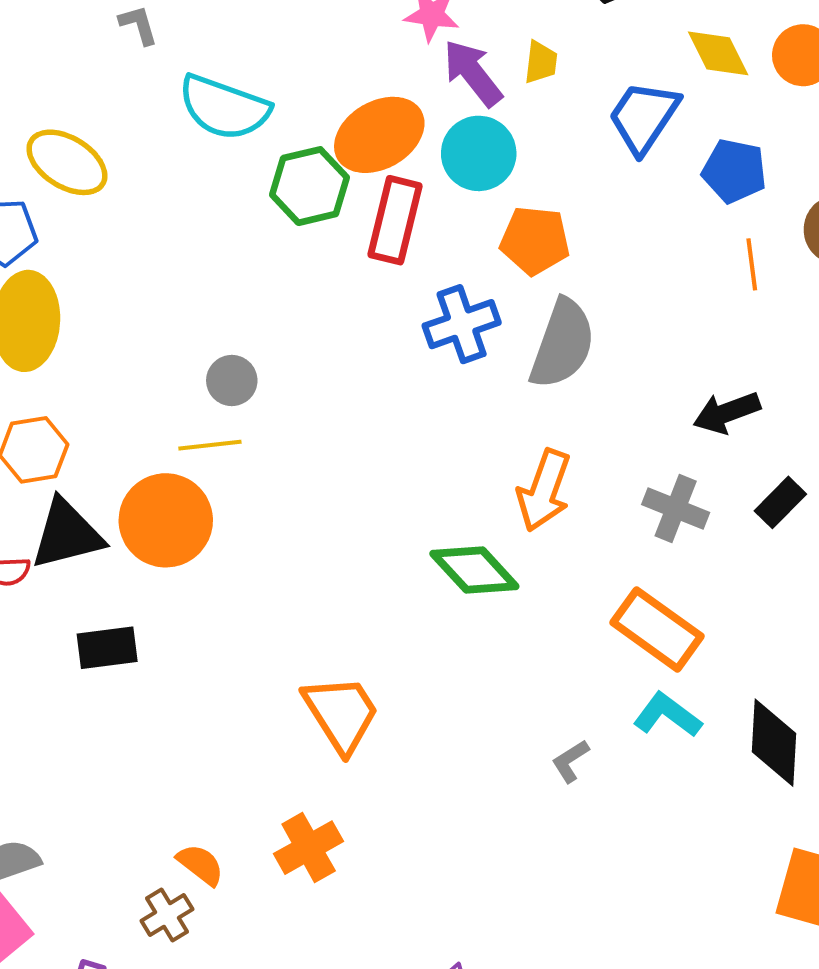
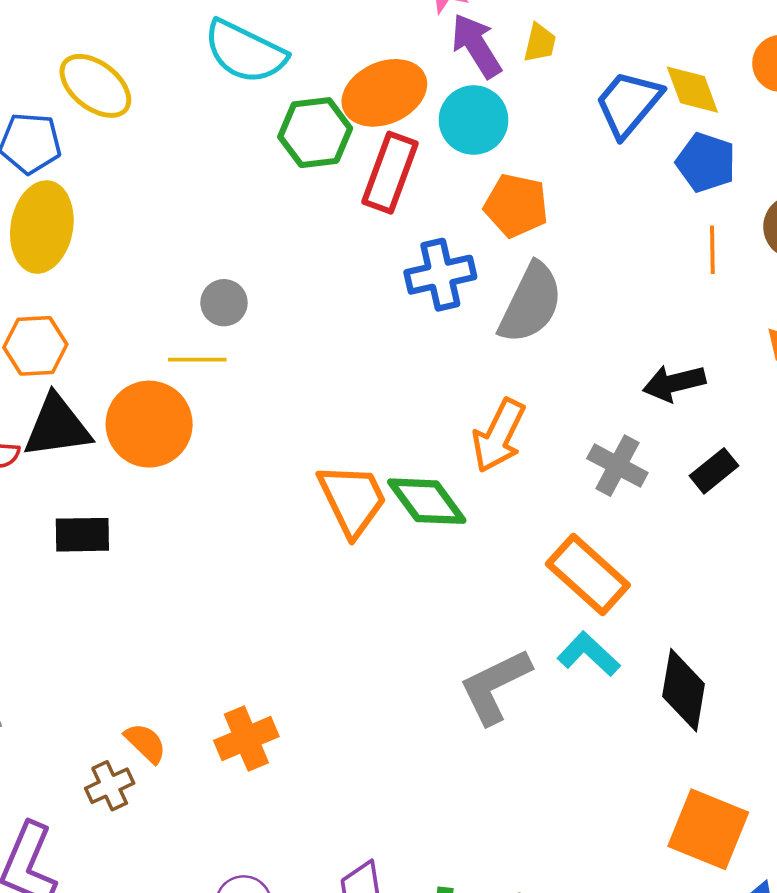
yellow diamond: (718, 53) -> (692, 90), moved
orange trapezoid: (341, 714) -> (352, 500), moved
gray L-shape: (570, 761) -> (495, 686), size x2.0

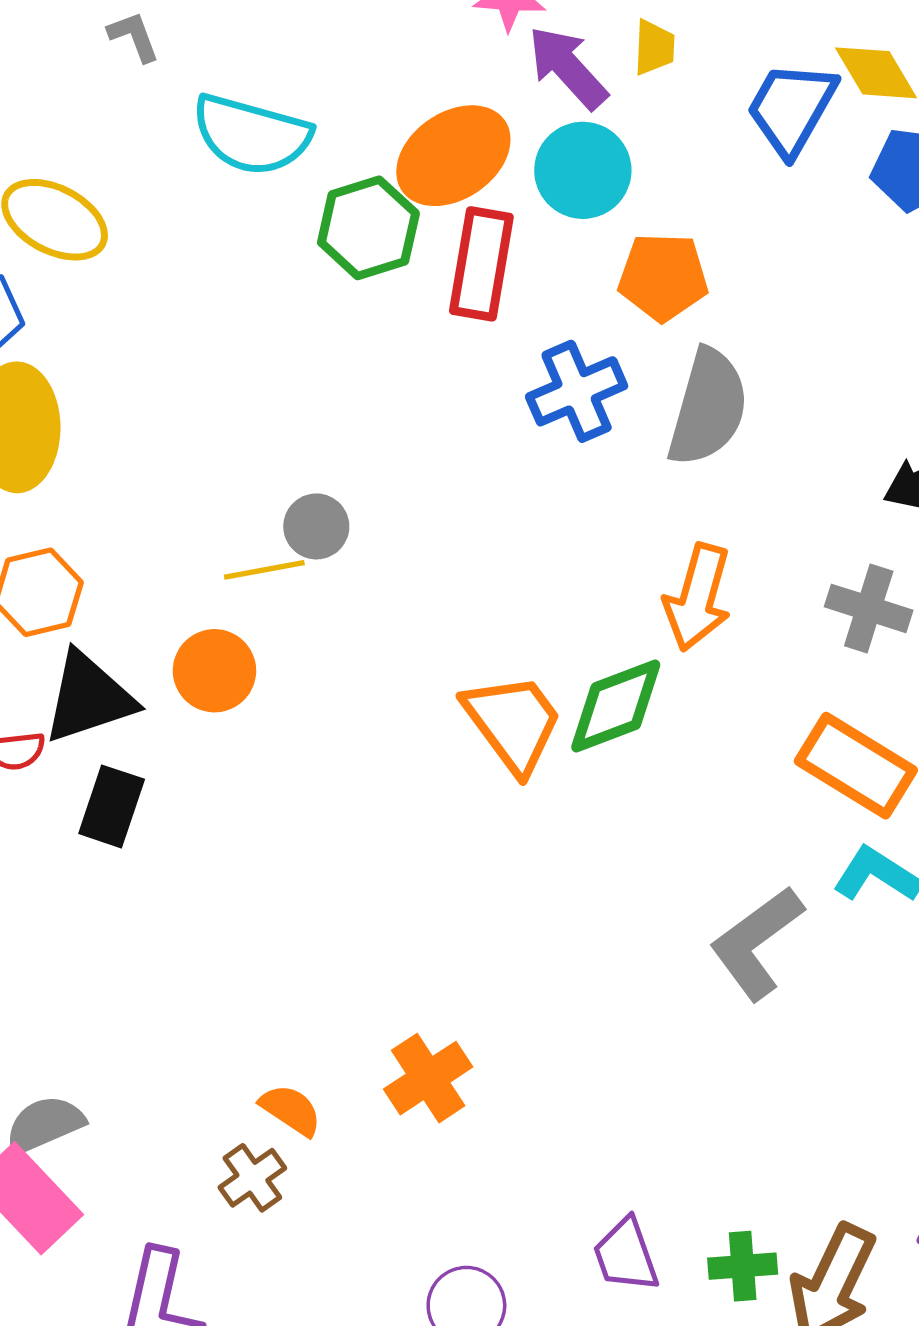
gray circle: (224, 303) -> (316, 526), moved
orange circle: (149, 424) -> (214, 671), size x0.7
green diamond: (427, 501) -> (616, 706), turned -64
black rectangle: (82, 535) -> (112, 806), moved, turned -60

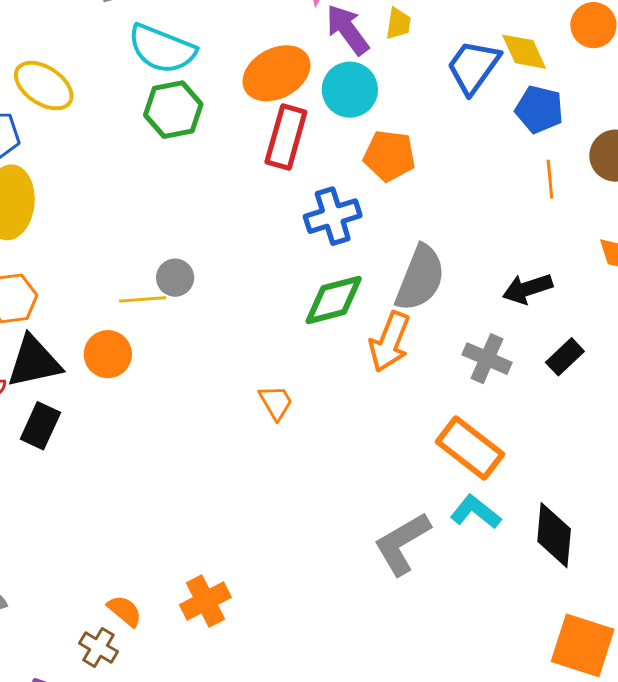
green hexagon: (368, 228) -> (173, 110), moved
gray semicircle: (708, 407) -> (420, 278), moved
green diamond: (616, 706) -> (334, 300), moved
orange trapezoid: (513, 723) -> (276, 402), size x0.6
brown cross: (252, 1178) -> (98, 647), turned -30

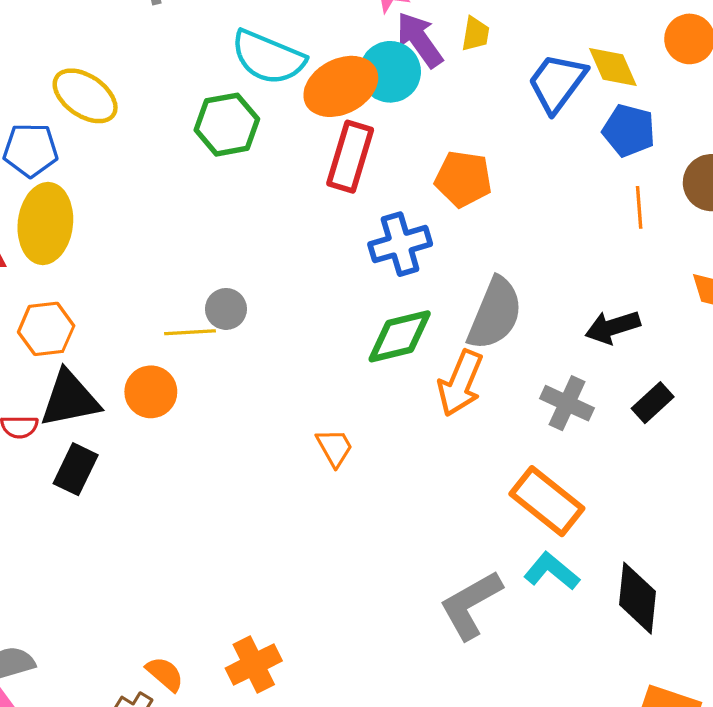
cyan semicircle: (162, 49) -> (268, 57), moved
cyan circle: (350, 90) -> (390, 72), moved

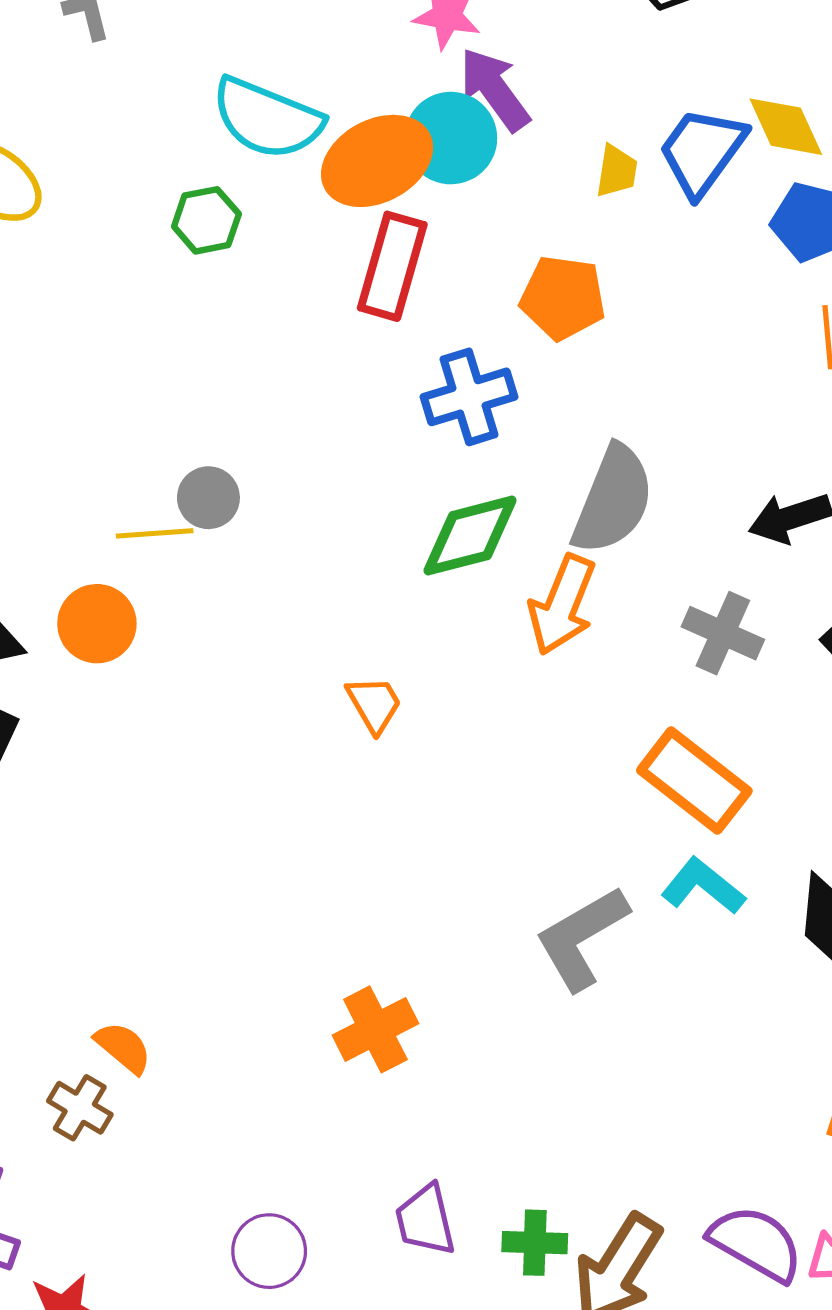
yellow trapezoid: (475, 34) -> (617, 171), moved
green hexagon: (227, 125) -> (206, 220), size x0.7
orange cross: (254, 664) -> (375, 1029), moved

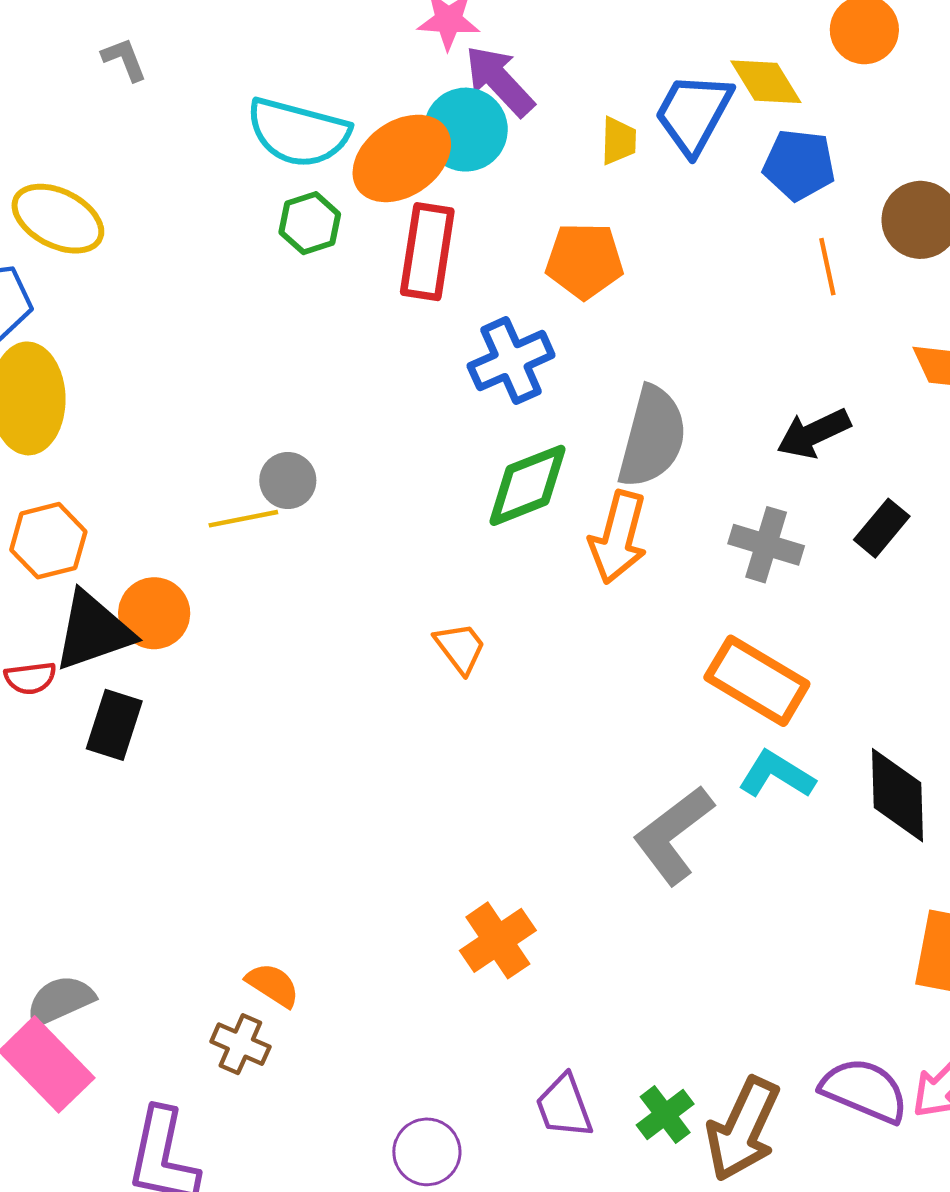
green hexagon: (206, 220) -> (310, 223), moved
orange circle: (97, 624) -> (154, 613), moved
green cross: (535, 1243) -> (665, 1115), turned -32

